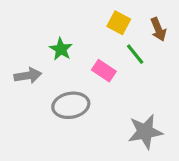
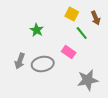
pink rectangle: (104, 71) -> (69, 52), moved
gray arrow: (28, 76) -> (20, 61), moved, turned 119

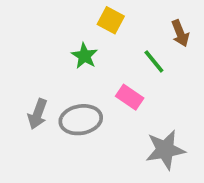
yellow square: (72, 14) -> (111, 20), moved
green star: (37, 30) -> (84, 56), moved

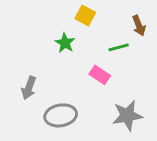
green line: (154, 61) -> (119, 47), turned -66
gray ellipse: (81, 120) -> (61, 115), moved

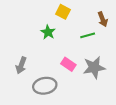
pink rectangle: (100, 75) -> (68, 64), moved
gray star: (127, 115) -> (94, 68), moved

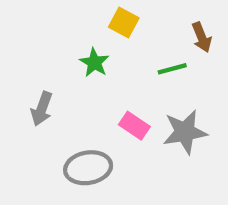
gray arrow: (21, 65) -> (42, 109), moved

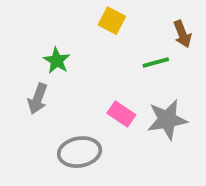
green star: (94, 63) -> (57, 61), moved

